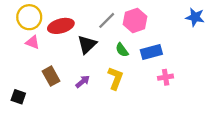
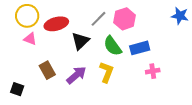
green semicircle: (122, 50) -> (113, 46), size x1.5
purple arrow: (83, 82) -> (76, 75), size x1.5

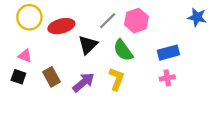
pink triangle: (30, 39) -> (25, 56), moved
blue rectangle: (140, 48) -> (168, 53), moved
black square: (17, 89) -> (18, 77), moved

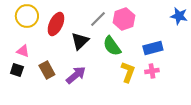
red ellipse: (61, 26) -> (56, 24), turned -50
yellow L-shape: (117, 79) -> (128, 72), moved

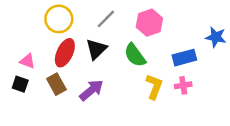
yellow circle: (27, 16) -> (59, 19), moved
blue star: (179, 16) -> (216, 37), moved
gray line: (98, 19) -> (106, 19), moved
red ellipse: (56, 24) -> (65, 53), moved

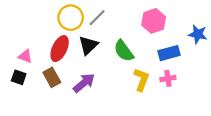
yellow circle: (59, 19) -> (71, 18), moved
pink hexagon: (149, 23) -> (154, 21), moved

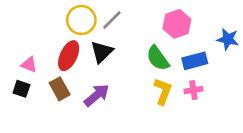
green semicircle: (124, 51) -> (158, 58), moved

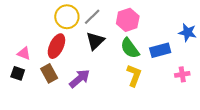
pink hexagon: (177, 24) -> (128, 20), moved
black triangle: (102, 52) -> (95, 41), moved
pink cross: (193, 90) -> (182, 74), moved

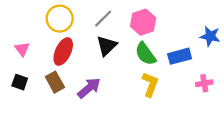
yellow circle: (67, 17) -> (60, 19), moved
pink triangle: (24, 53) -> (22, 49), moved, turned 32

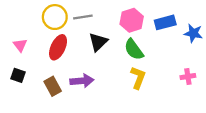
gray line: (103, 19) -> (83, 17), moved, turned 36
blue rectangle: (180, 56) -> (165, 22), moved
brown rectangle: (55, 82) -> (53, 86), moved
purple arrow: (89, 88) -> (82, 81), turned 35

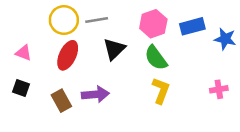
pink triangle: (20, 45) -> (24, 53), turned -32

